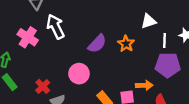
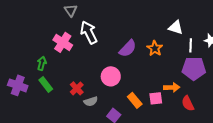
white triangle: (148, 21) -> (176, 27), turned 35

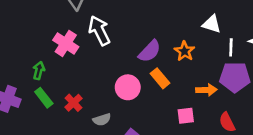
orange arrow: (172, 87) -> (206, 90), moved
red cross: (77, 88) -> (74, 103), moved
orange rectangle: (135, 100) -> (160, 78), moved

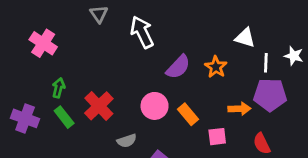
white arrow: (99, 31) -> (142, 32), moved
pink cross: (66, 43) -> (43, 43), moved
orange rectangle: (160, 78) -> (188, 114), moved
red cross: (74, 103) -> (99, 106), moved, size x1.5

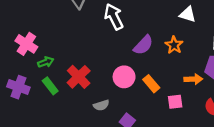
white triangle: (245, 38) -> (188, 14), moved
pink cross: (43, 43) -> (26, 44), moved
green arrow: (58, 88) -> (46, 62), turned 56

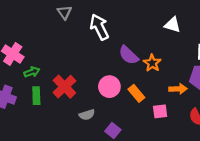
purple semicircle: (143, 45) -> (129, 55), turned 90
orange star: (174, 45) -> (152, 63), moved
green rectangle: (50, 86) -> (36, 96), turned 36

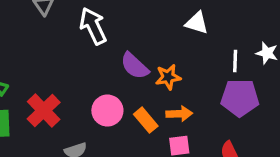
orange star: (152, 63) -> (168, 77), turned 30
orange arrow: (178, 89) -> (179, 114), moved

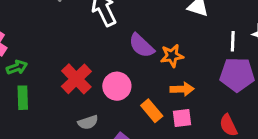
red cross: (44, 111) -> (76, 79), moved
orange rectangle: (146, 120) -> (152, 111), moved

